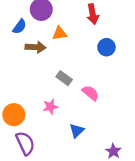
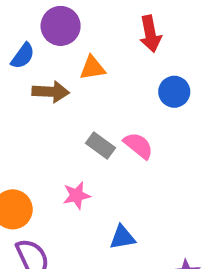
pink semicircle: (90, 93) -> (138, 146), moved
blue triangle: (77, 131) -> (122, 237), turned 35

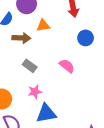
gray rectangle: (100, 146) -> (30, 66), moved
blue triangle: (122, 237) -> (46, 113), moved, size x1.5

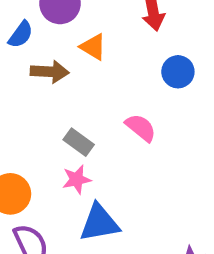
orange triangle: (43, 26) -> (93, 47), turned 40
gray rectangle: (30, 66) -> (79, 142), moved

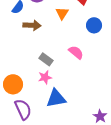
orange triangle: (93, 47) -> (62, 13), moved, turned 32

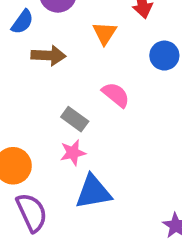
pink semicircle: (76, 52) -> (116, 95), moved

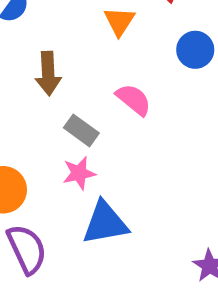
brown arrow: (49, 56) -> (48, 74), moved, turned 84

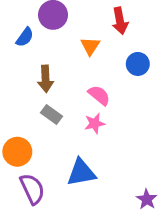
gray rectangle: (81, 130) -> (52, 115), moved
pink star: (79, 173) -> (95, 123), moved

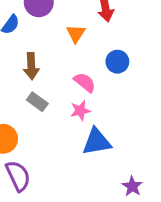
blue circle: (138, 64) -> (117, 62), moved
blue triangle: (81, 173) -> (97, 142), moved

